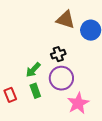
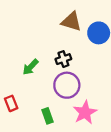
green arrow: (33, 70) -> (30, 67), moved
green rectangle: (35, 91) -> (47, 116), moved

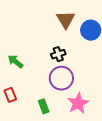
brown triangle: (71, 22) -> (66, 20), turned 42
green arrow: (30, 67) -> (15, 61), moved, turned 84

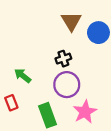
green arrow: (15, 61) -> (23, 76), moved
green rectangle: (44, 106) -> (48, 115), size x1.5

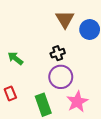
green arrow: (23, 76) -> (15, 58), moved

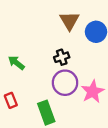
pink star: (77, 102) -> (93, 92), moved

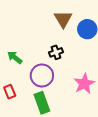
purple circle: (65, 83) -> (42, 76), moved

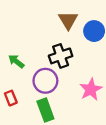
black cross: (56, 52) -> (61, 56), size x1.5

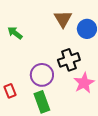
black cross: (61, 56) -> (69, 60), moved
green arrow: (16, 61) -> (15, 33), moved

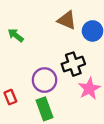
brown triangle: (63, 19) -> (67, 20), turned -36

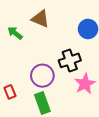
brown triangle: (67, 20) -> (40, 19), moved

